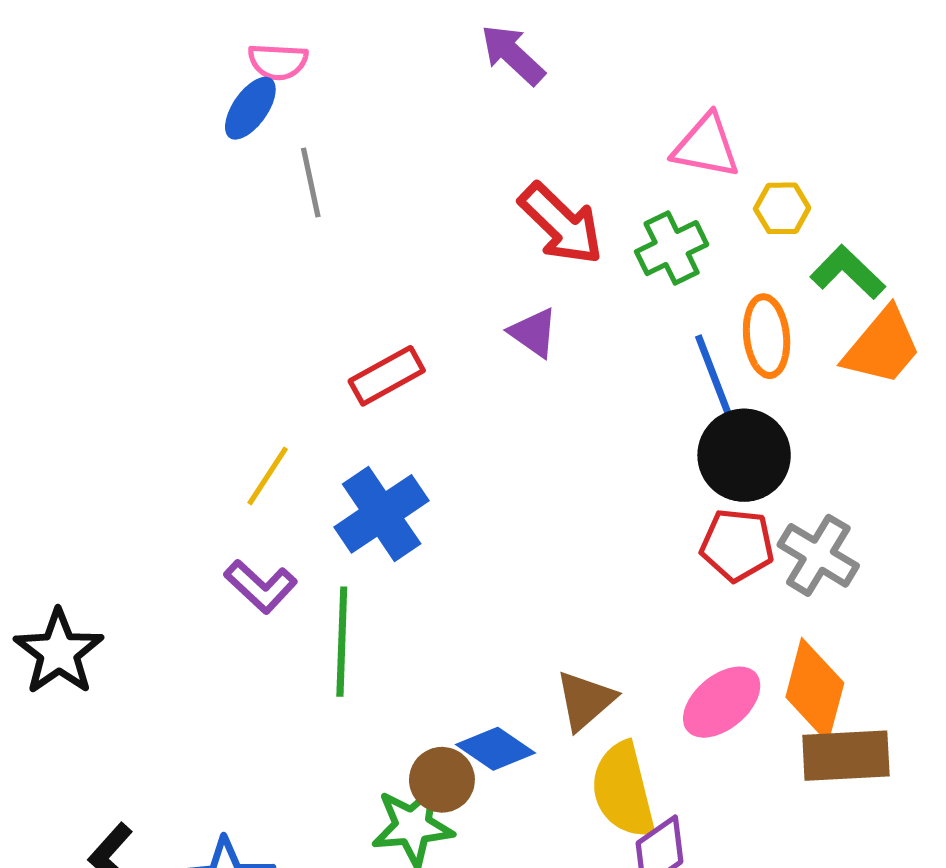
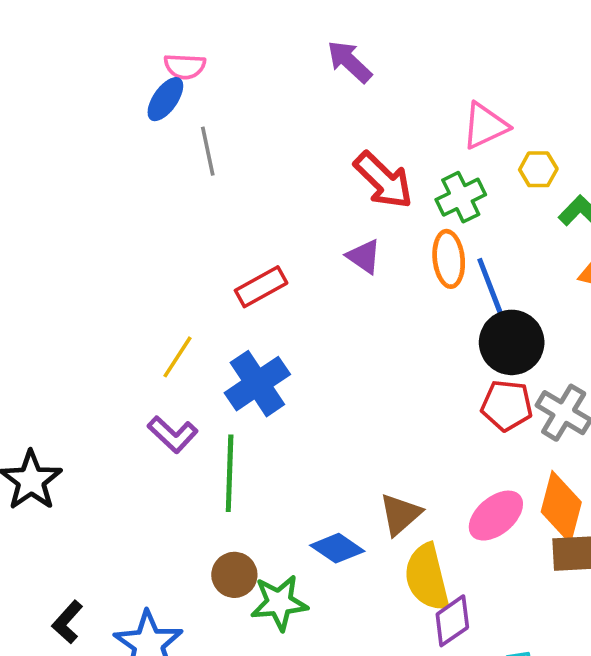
pink triangle: (706, 146) -> (485, 126), turned -36
orange ellipse: (767, 336) -> (449, 259), moved
brown circle: (442, 780) -> (234, 575), moved

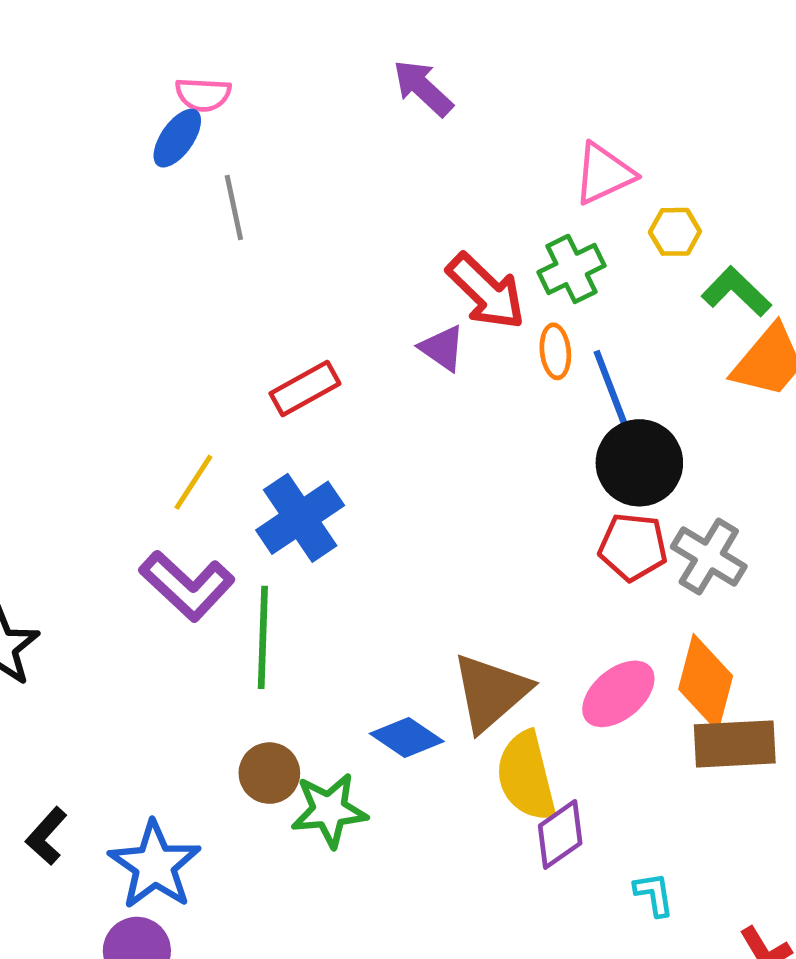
red arrow: (383, 180) -> (486, 292), moved
orange ellipse: (449, 259) -> (555, 351), size x0.7
purple L-shape: (173, 434) -> (187, 586), size x1.4
brown triangle: (400, 514) -> (491, 692), size x1.4

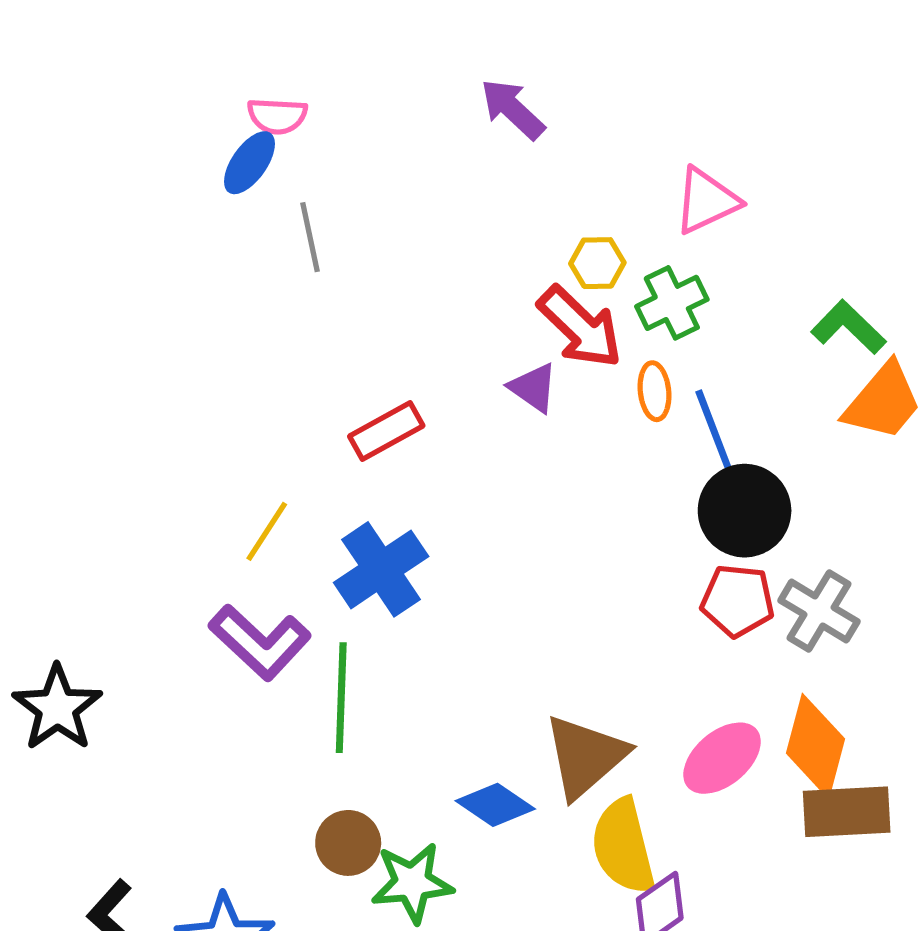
yellow hexagon: (675, 232) -> (597, 263), moved

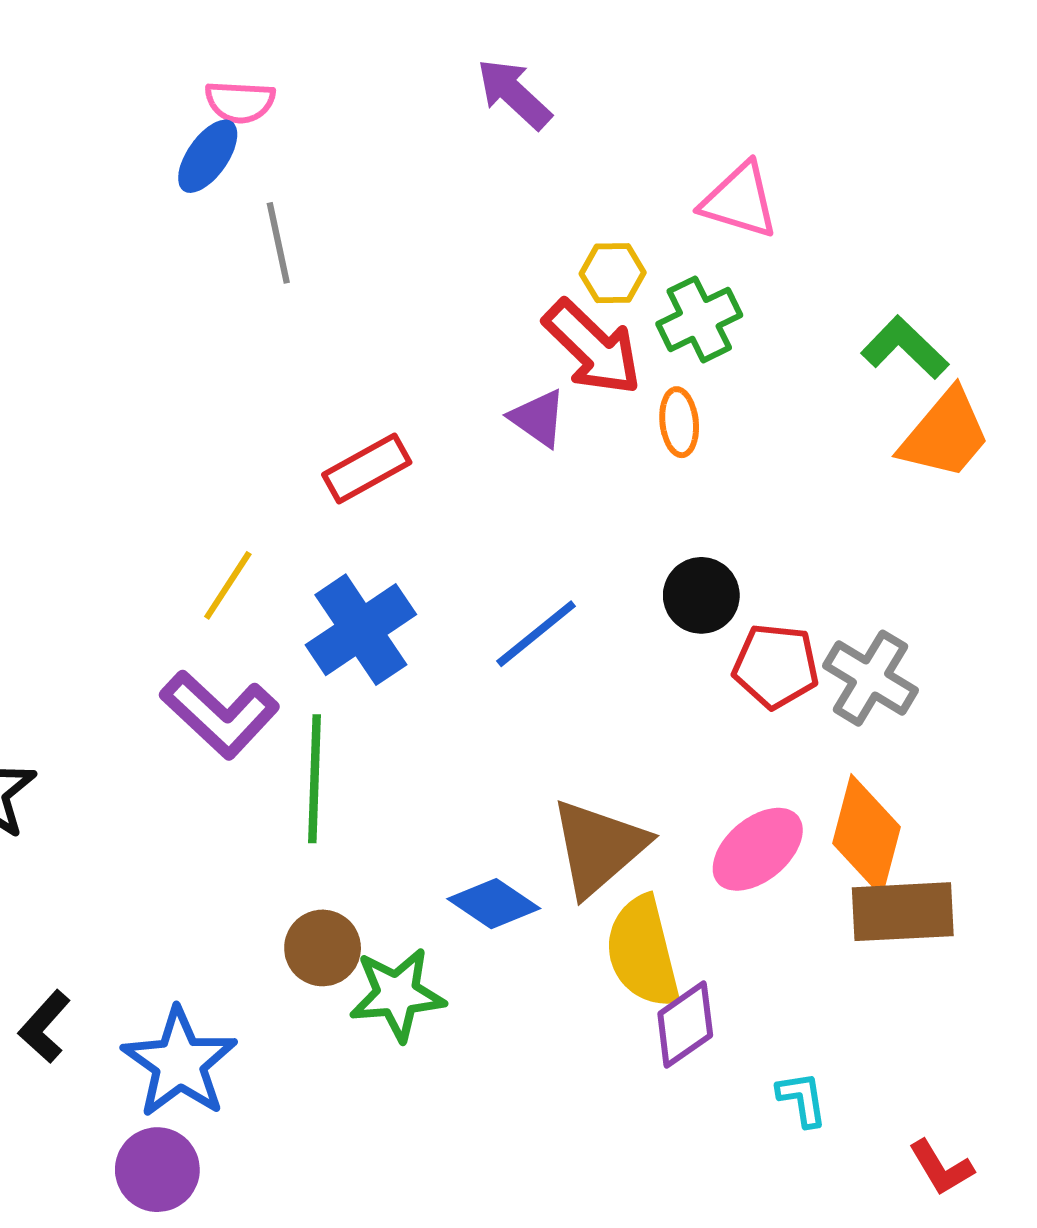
pink triangle: (706, 201) -> (740, 201), turned 42
blue line: (713, 429) -> (536, 634), moved, turned 72
black circle: (745, 511) -> (701, 595), moved, size x0.7

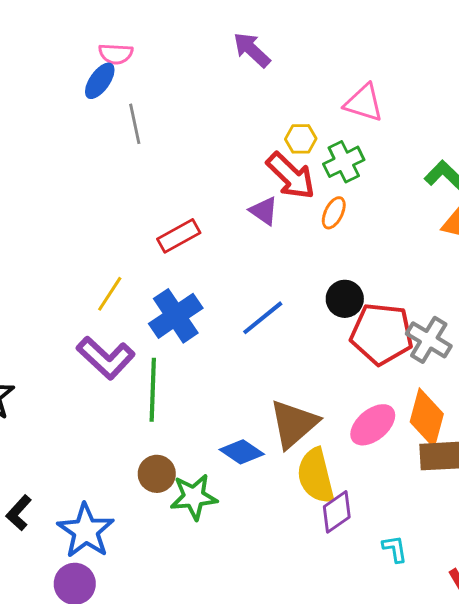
orange ellipse: (679, 422) -> (334, 213), turned 32
red pentagon: (776, 666) -> (382, 334), size x1.5

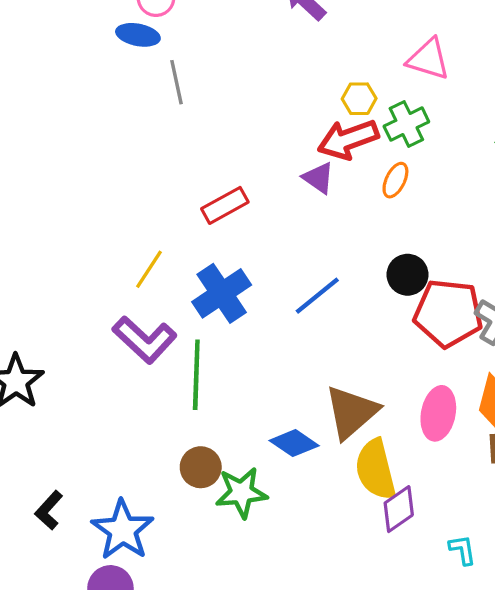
blue ellipse: (100, 81) -> (138, 35), turned 66
red arrow: (291, 176) -> (348, 139), turned 116
pink ellipse: (373, 425) -> (438, 413), turned -39

